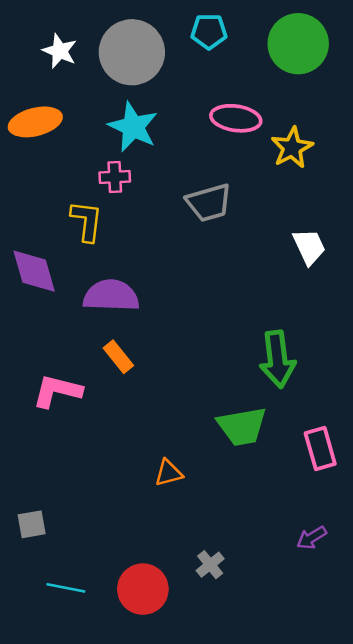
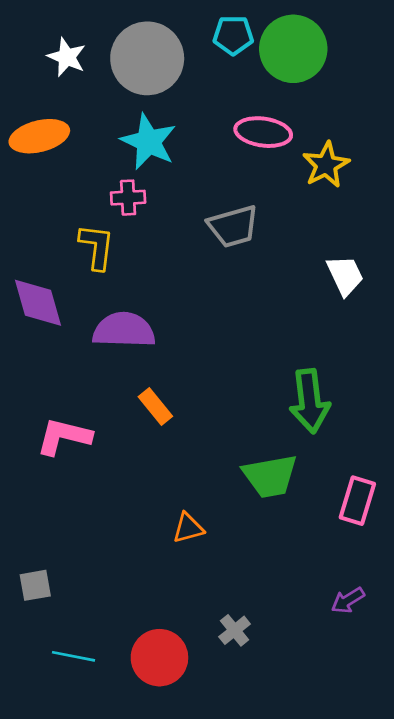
green circle: (298, 44) -> (293, 49), moved
orange rectangle: (118, 357) -> (155, 406), moved
pink rectangle: (320, 448) -> (357, 501), turned 33

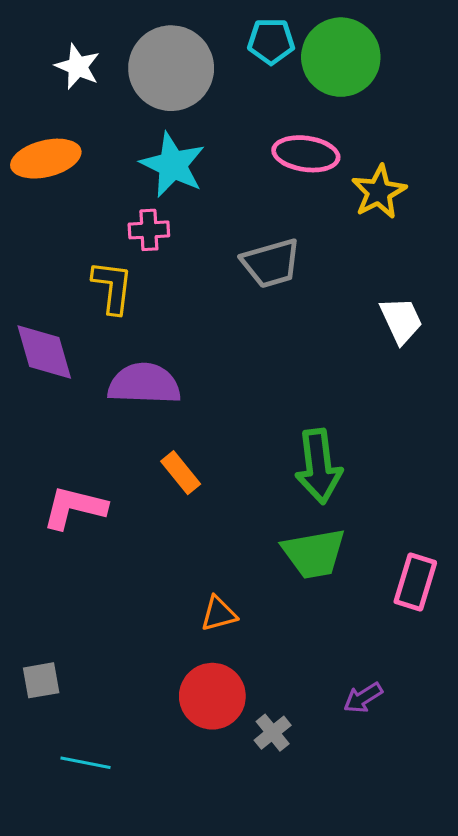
green arrow: (310, 401) -> (319, 466), moved
purple arrow: (348, 600) -> (363, 698), moved
red circle: (159, 658) -> (212, 696), moved

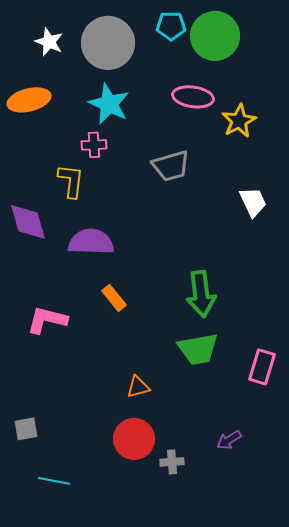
gray cross: (273, 733) -> (172, 462), turned 35

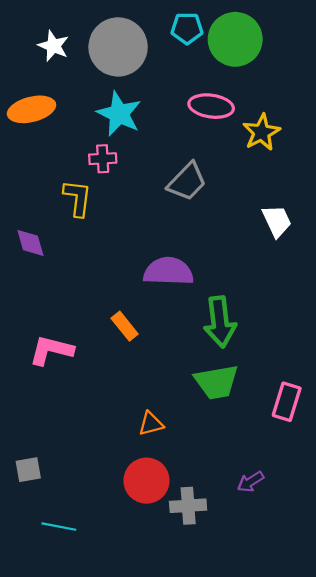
gray trapezoid: (171, 166) -> (187, 182), turned -30
purple diamond: (28, 222) -> (30, 243), size x0.7
purple semicircle: (91, 242) -> (168, 271), moved
gray cross: (172, 462) -> (188, 506), size x1.4

